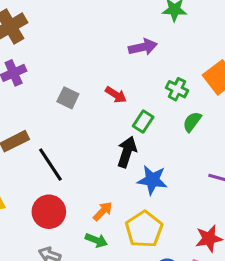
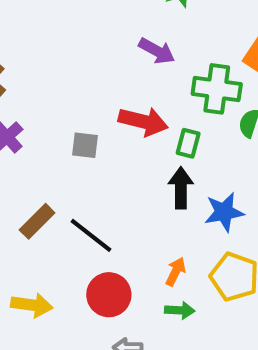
purple arrow: (143, 47) -> (157, 51), turned 60
green cross: (177, 89) -> (217, 89), size x1.6
red arrow: (116, 95) -> (143, 121), size x1.6

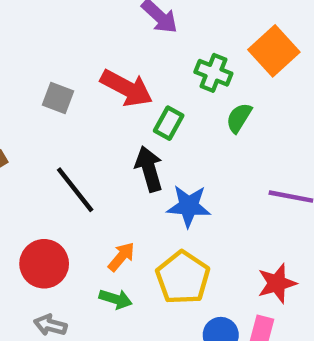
green cross: (217, 89) -> (213, 73), size x0.7
black arrow: (181, 188) -> (149, 169), turned -30
black line: (91, 235) -> (75, 190), moved

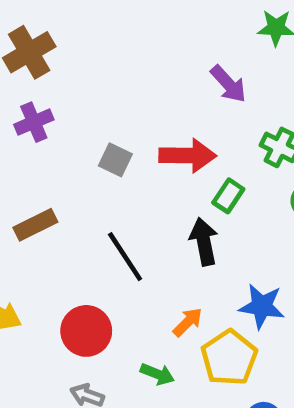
red arrow: (127, 88) -> (188, 156), turned -32
blue star: (189, 206) -> (262, 306), moved
orange arrow: (121, 257) -> (188, 322), moved

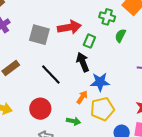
gray square: (115, 160) -> (39, 35), size x1.5
blue star: (262, 306) -> (100, 82), moved
yellow pentagon: (229, 358) -> (102, 109), turned 30

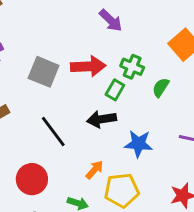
green cross: (107, 17) -> (132, 67), moved
black arrow: (83, 62) -> (102, 119), turned -84
blue star: (100, 82) -> (138, 144), moved

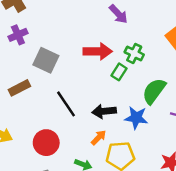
gray square: (44, 72) -> (46, 60), moved
green semicircle: (161, 87) -> (154, 91), moved, size x1.6
black arrow: (102, 119) -> (104, 111), moved

